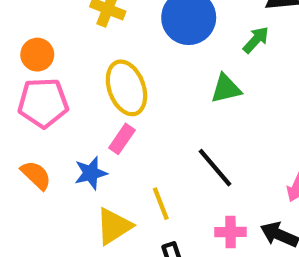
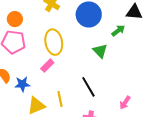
green triangle: (226, 89) -> (100, 51), turned 49
blue star: (91, 173) -> (22, 84), moved

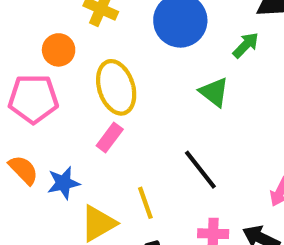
orange circle: (15, 19) -> (59, 50), moved

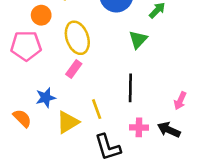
green triangle: (214, 92) -> (138, 40), turned 36
orange semicircle: (23, 170) -> (22, 118), moved
black line: (200, 170) -> (130, 88), turned 40

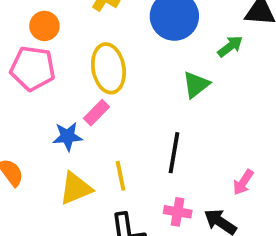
orange circle: (41, 15) -> (44, 26), moved
blue star: (46, 98) -> (68, 136), moved

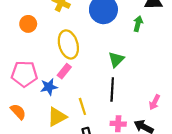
green arrow: (230, 46) -> (138, 24), turned -32
pink pentagon: (33, 68) -> (24, 74), moved
green triangle: (196, 85) -> (116, 59), moved

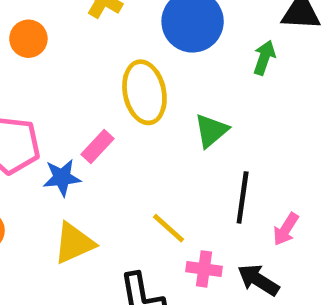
yellow ellipse: (68, 44) -> (144, 92), moved
black line: (112, 89) -> (243, 197), moved
yellow line: (82, 106) -> (169, 228), moved, turned -35

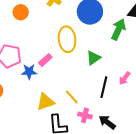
green arrow: (264, 58) -> (118, 29), size x1.5
pink arrow: (286, 229) -> (125, 78), moved
yellow triangle: (74, 243) -> (46, 102), moved

